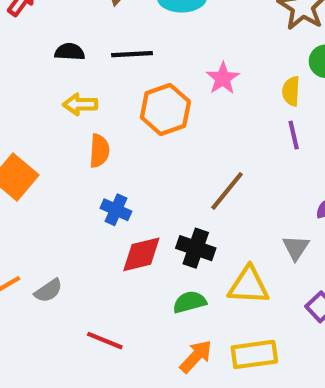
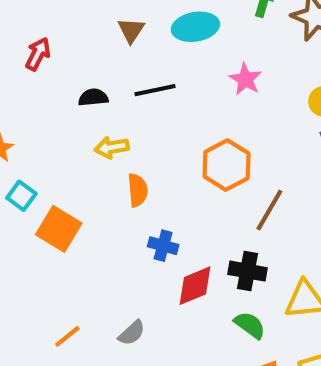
pink star: (223, 78) -> (246, 79), moved
orange hexagon: (165, 110) -> (227, 165), moved
gray semicircle: (48, 291) -> (132, 333), moved
green semicircle: (190, 302) -> (250, 325), turned 60

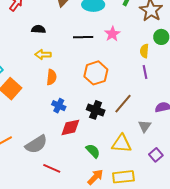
black line: (155, 90) -> (83, 37), moved
brown line: (269, 210) -> (123, 104), moved
black cross: (248, 271) -> (96, 110), moved
gray semicircle: (132, 333) -> (36, 144), size x1.6

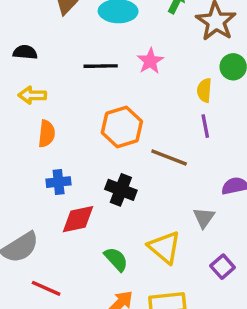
brown line: (123, 104) -> (169, 157), moved, turned 70
blue cross: (59, 106) -> (59, 182), turned -32
yellow triangle: (121, 144) -> (164, 247), turned 35

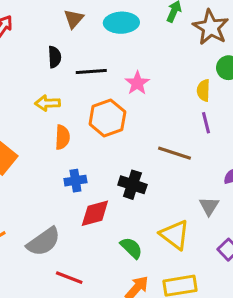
black semicircle: (25, 52) -> (55, 57), moved, turned 85
pink star: (150, 61) -> (137, 83), moved
black line: (101, 66) -> (91, 71), moved
orange hexagon: (122, 127) -> (107, 118), moved

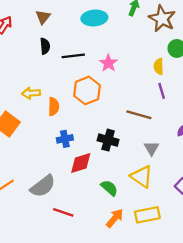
brown triangle: (74, 19) -> (43, 17), moved
yellow arrow: (48, 103) -> (31, 93), moved
gray triangle: (209, 206) -> (151, 148), moved

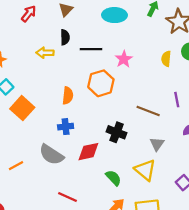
yellow semicircle: (159, 66) -> (166, 59), moved
purple line: (162, 91) -> (177, 100), moved
yellow arrow: (31, 93) -> (45, 53), moved
blue cross: (65, 139) -> (66, 127), moved
gray semicircle: (43, 186) -> (51, 155), moved, turned 65

